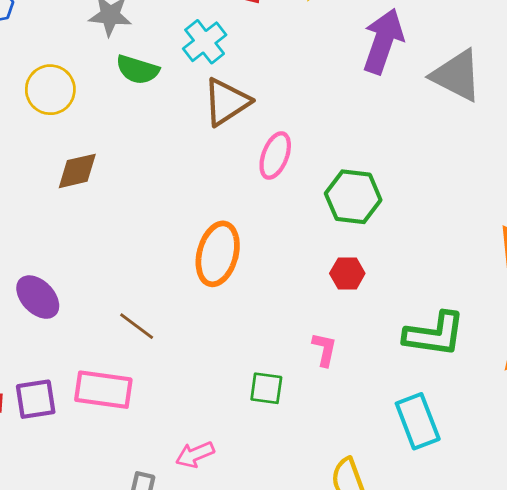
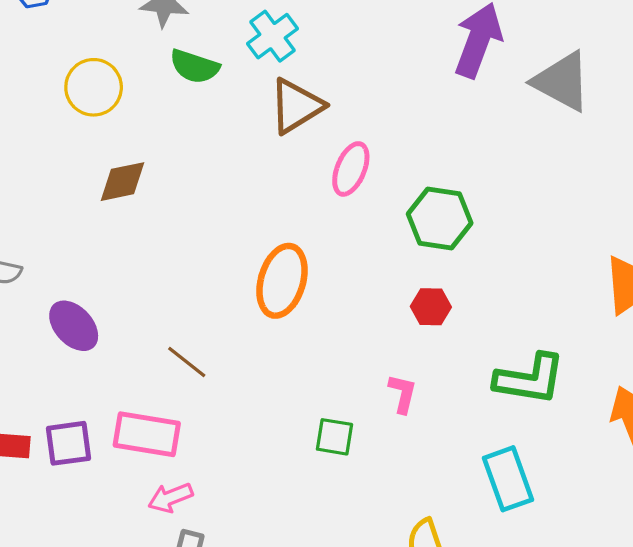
pink arrow: (195, 455) -> (170, 498), moved

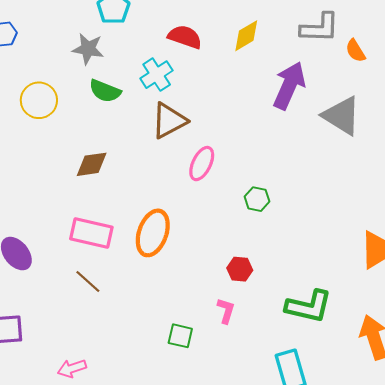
brown diamond: (122, 182) -> (92, 164), moved
green hexagon: (440, 218) -> (257, 199), size x0.6
red hexagon: (431, 307) -> (240, 269), moved
pink rectangle: (147, 434) -> (91, 233), moved

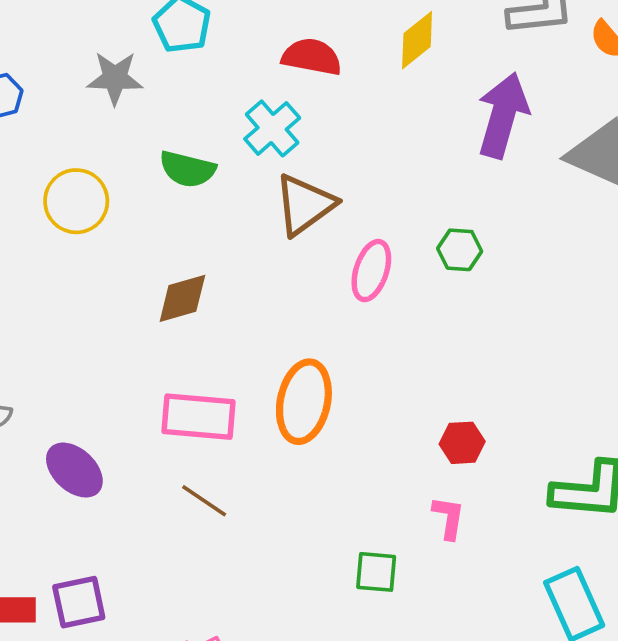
gray star: (88, 49) -> (115, 78), moved
green hexagon: (257, 199) -> (460, 250), moved

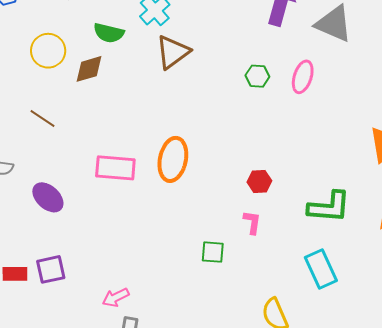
pink ellipse: (371, 271) -> (303, 77), moved
brown diamond: (182, 298) -> (89, 69), moved
brown line: (204, 501) -> (42, 119), moved

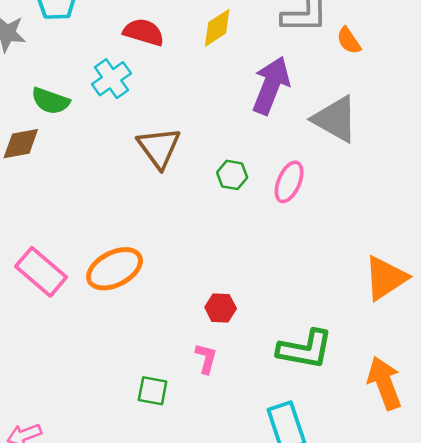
brown triangle: (173, 52) -> (159, 148), moved, turned -36
orange ellipse: (173, 159) -> (115, 269), turned 45
pink rectangle: (115, 168) -> (41, 272), turned 30

